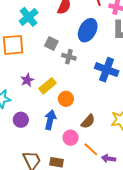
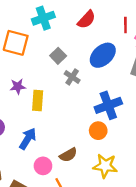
blue cross: (107, 70) -> (108, 105), turned 30
yellow rectangle: (47, 86) -> (38, 100), turned -66
orange circle: (66, 99) -> (98, 131), moved

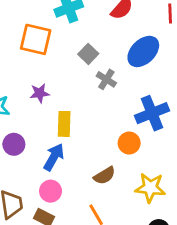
yellow rectangle: (38, 100) -> (64, 124), moved
orange circle: (98, 131) -> (129, 143), moved
pink circle: (43, 166) -> (51, 191), moved

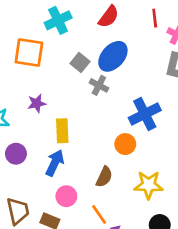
blue ellipse: (143, 51) -> (113, 56), moved
brown semicircle: (104, 176) -> (104, 177), turned -30
pink circle: (51, 191) -> (66, 196), moved

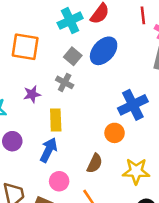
cyan cross: (58, 20) -> (70, 21), moved
gray cross: (99, 85) -> (65, 82), moved

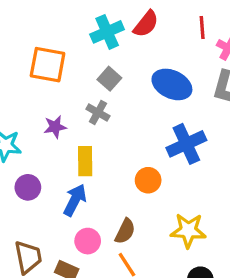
blue ellipse: (104, 51) -> (172, 84), moved, turned 72
orange circle: (115, 133) -> (148, 180), moved
brown semicircle: (95, 163) -> (125, 231), moved

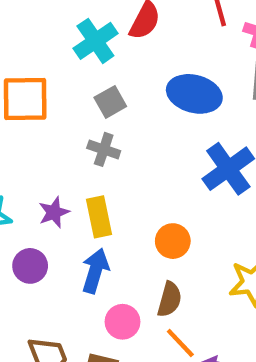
gray square: (109, 79) -> (110, 102), turned 30
purple star: (55, 127) -> (54, 212), moved
orange circle: (148, 180) -> (173, 241), moved

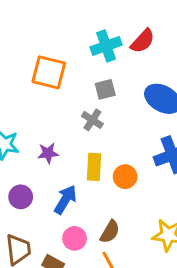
yellow rectangle: (99, 217) -> (94, 167), moved
orange circle: (173, 241) -> (125, 177), moved
purple circle: (30, 266) -> (21, 197), moved

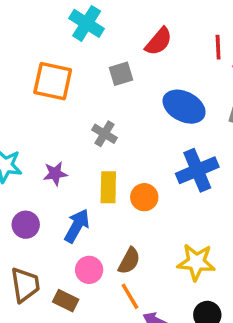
cyan cross: (106, 46) -> (87, 23), moved, turned -36
gray square: (105, 89) -> (121, 74), moved

